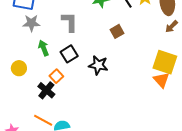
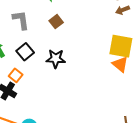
brown arrow: (171, 27) -> (122, 10), turned 32
brown square: (117, 31) -> (56, 22), moved

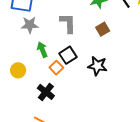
orange square: (16, 75) -> (56, 68), moved

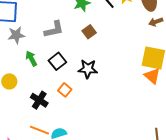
gray L-shape: (68, 23) -> (54, 29), turned 85
orange square: (56, 68) -> (65, 90), moved

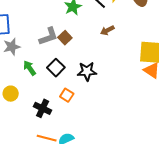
brown arrow: (156, 22) -> (107, 30), moved
brown square: (89, 32) -> (65, 38), moved

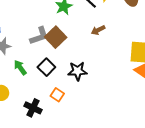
brown square: (65, 38) -> (56, 37), size x1.5

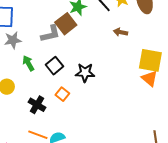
brown arrow: (98, 30) -> (121, 32), moved, turned 32
brown square: (56, 37) -> (66, 24), moved

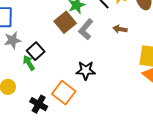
gray L-shape: (50, 34) -> (86, 29), moved, turned 145
black square: (55, 66) -> (36, 51), moved
orange square: (62, 94) -> (64, 93), size x1.6

